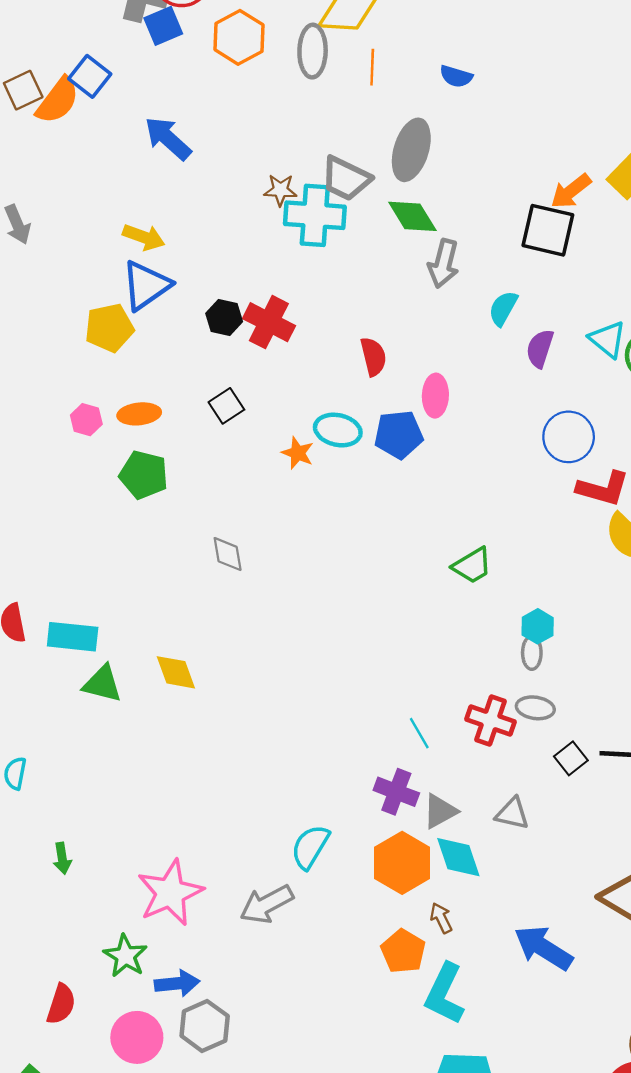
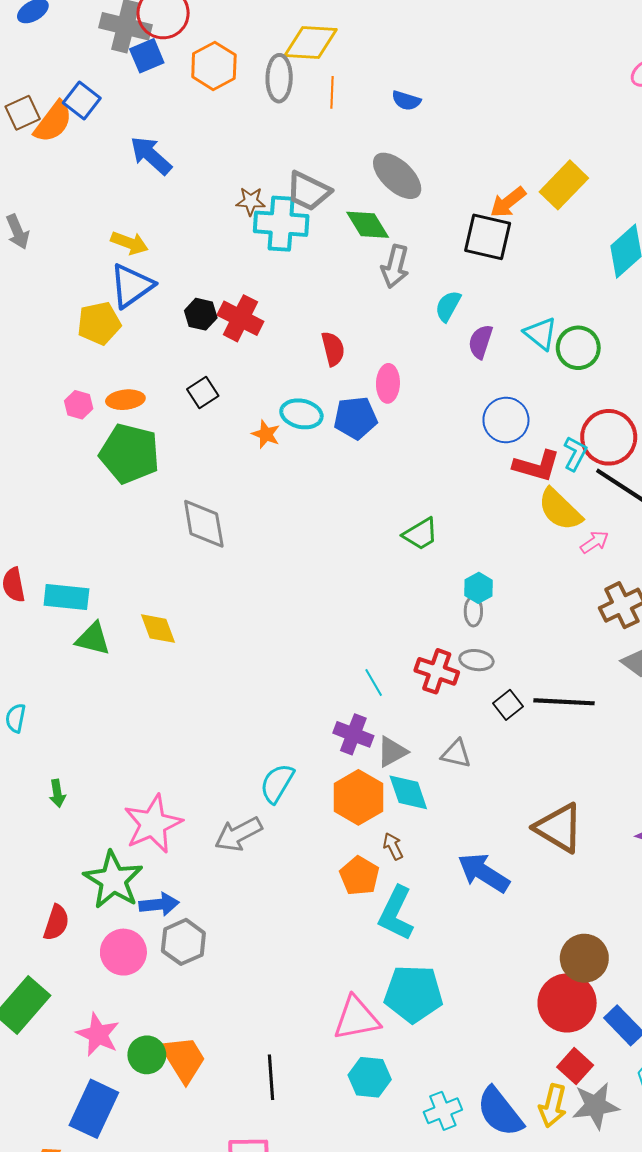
gray ellipse: (411, 150) -> (397, 176), moved, turned -64
green pentagon: (144, 475) -> (130, 454), size x1.4
gray diamond: (228, 554) -> (204, 524), size x1.6
green star: (125, 956) -> (113, 880), size x1.5

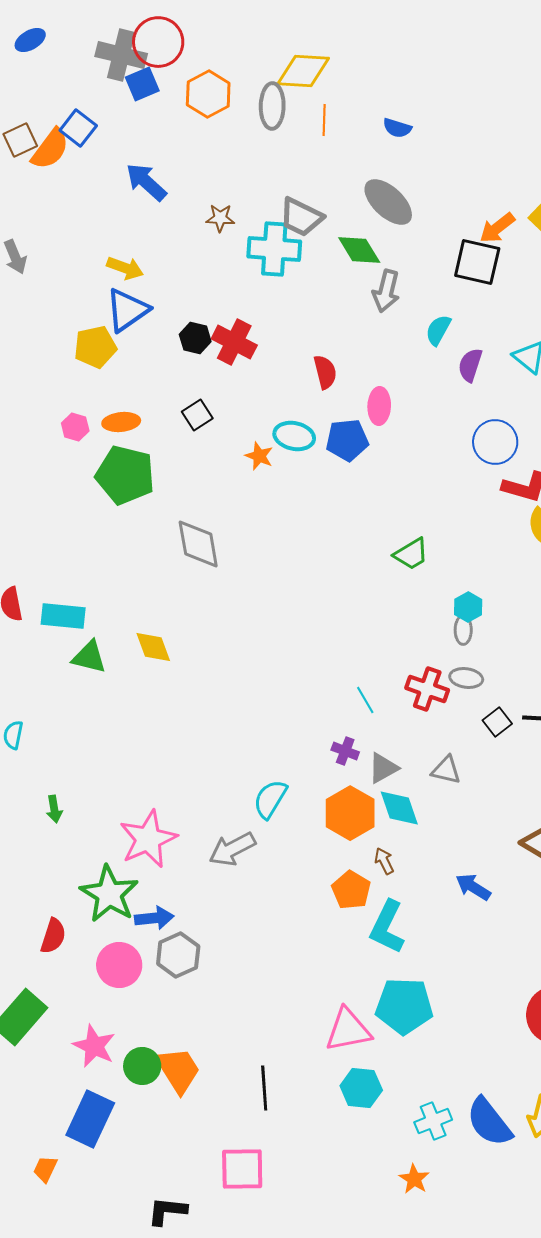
brown star: (251, 201) -> (220, 218), moved
purple cross: (353, 734) -> (345, 751), size x0.7
blue arrow: (484, 873) -> (473, 887), size x0.7

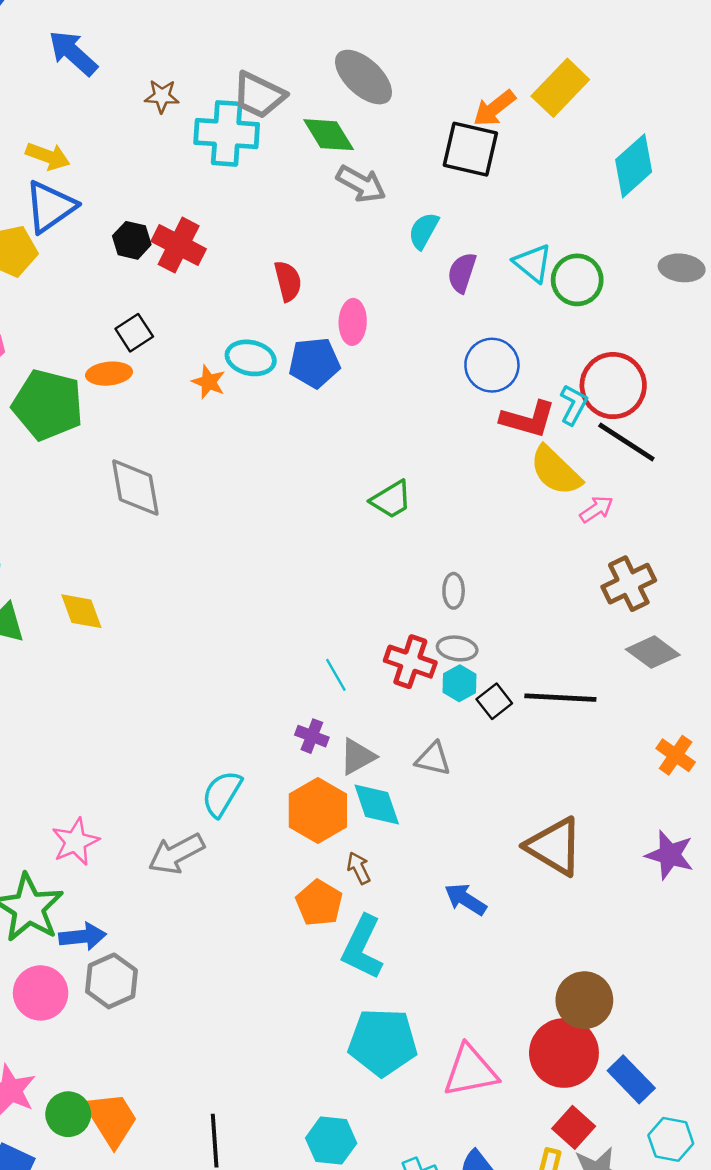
gray arrow: (386, 291) -> (361, 184), turned -75
orange ellipse: (121, 422) -> (109, 374), moved
cyan hexagon: (468, 607) -> (460, 683), moved
pink star: (148, 839) -> (75, 842), size x0.7
pink triangle: (348, 1030) -> (470, 1071), moved

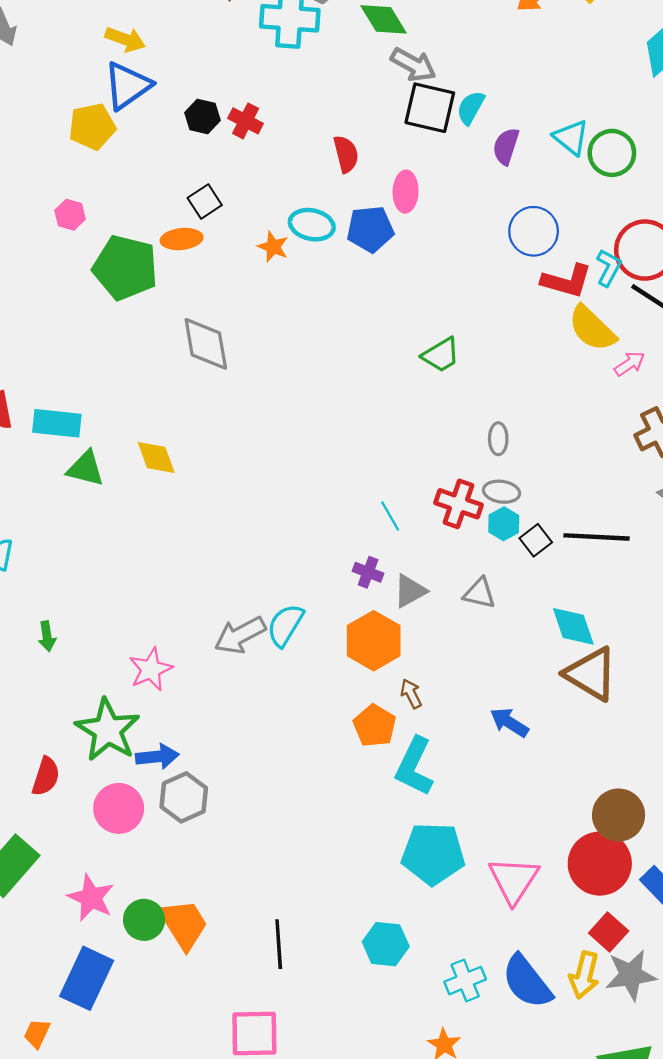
black square: (470, 149) -> (430, 108), moved
red cross: (179, 245) -> (246, 121), size x0.7
cyan diamond: (377, 804) -> (573, 626), moved
gray arrow: (176, 854) -> (240, 635), moved
pink triangle: (470, 1071) -> (514, 880), turned -46

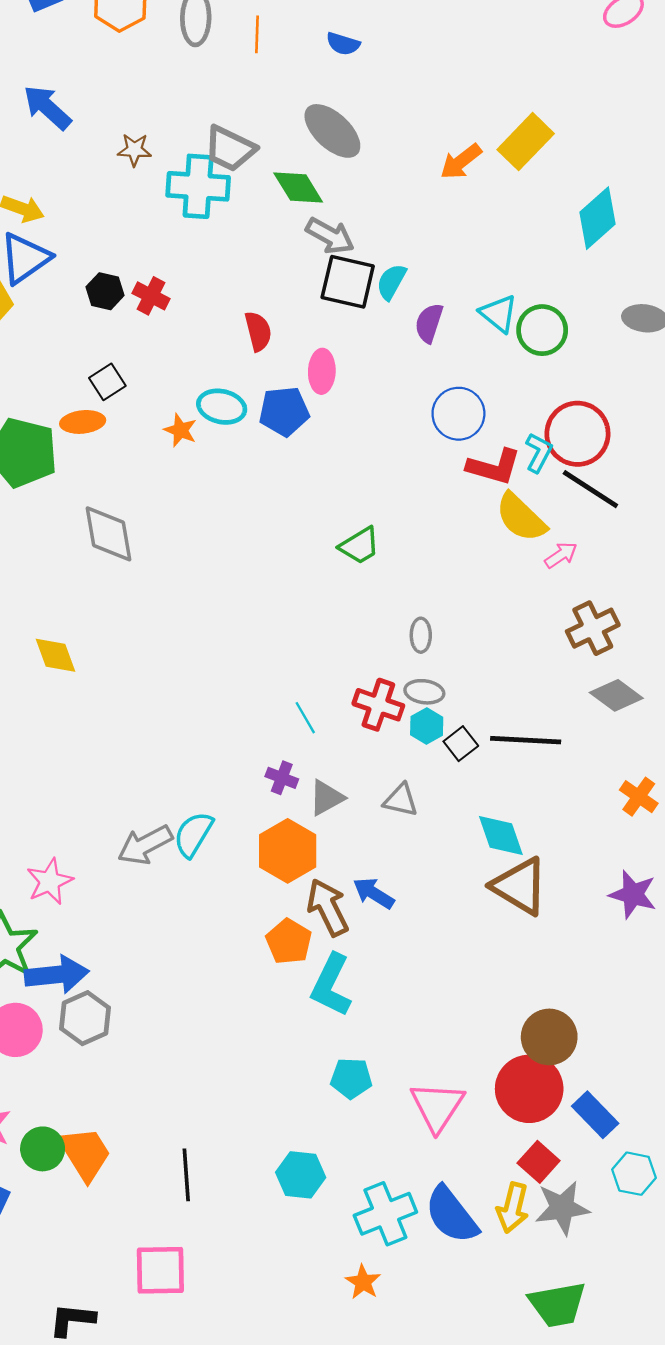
brown arrow: (411, 694) -> (328, 907), size x1.8
blue arrow: (509, 722) -> (374, 893), moved
blue arrow: (157, 757) -> (57, 975), size x1.4
cyan pentagon: (433, 854) -> (351, 1078), size x0.6
cyan cross: (465, 981) -> (385, 1214), size x1.4

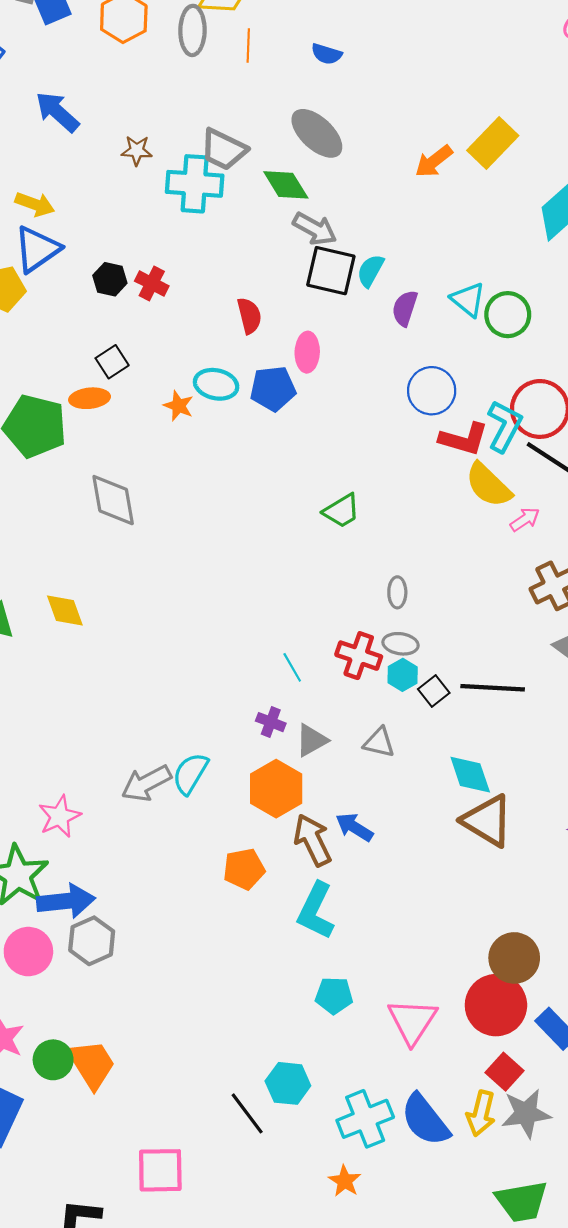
cyan L-shape: (539, 453) -> (505, 426), size x1.4
orange pentagon: (289, 942) -> (244, 869), moved, turned 30
black line: (186, 1175) -> (247, 1113), moved, turned -33

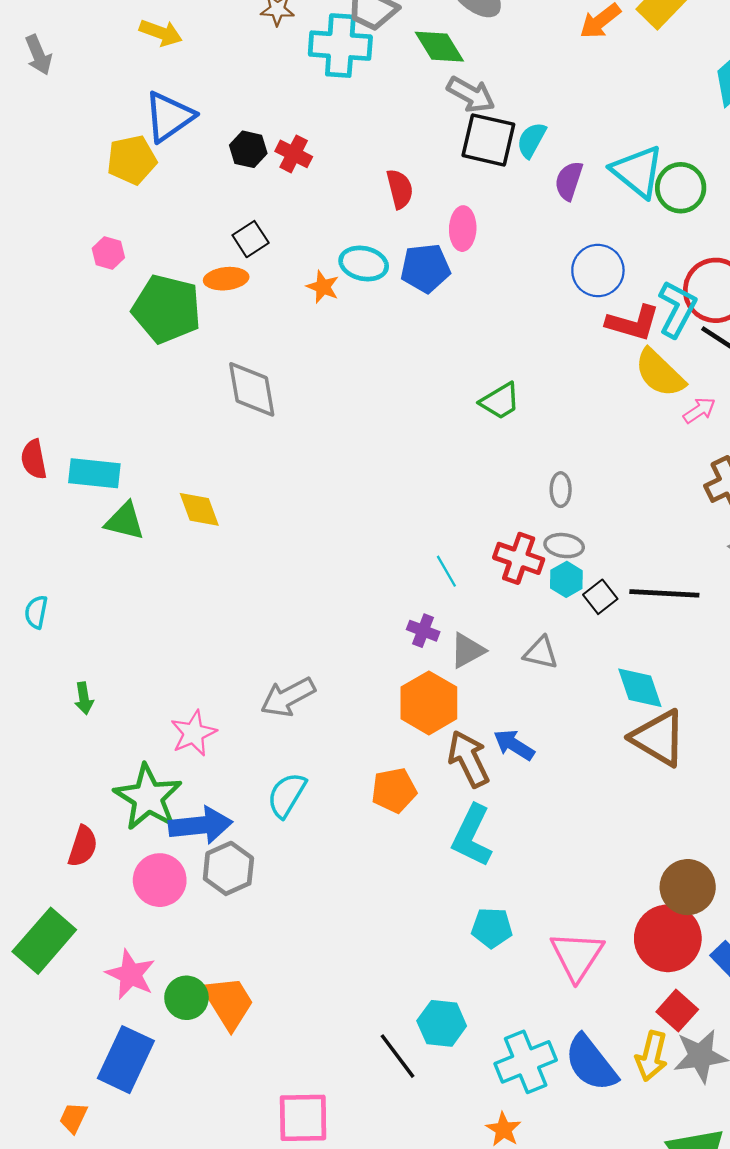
yellow arrow: (35, 204) -> (161, 33), moved
cyan triangle: (468, 300) -> (638, 171), size x1.4
cyan semicircle: (190, 774) -> (287, 795), moved

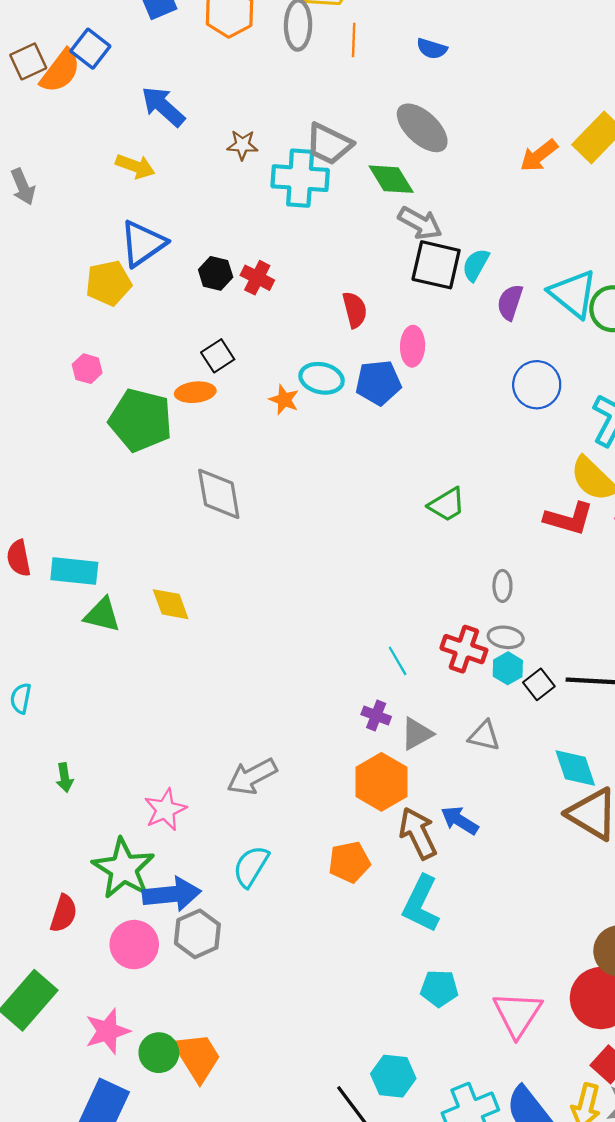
red L-shape: (633, 323) -> (569, 519), moved
pink star: (131, 974) -> (107, 1031), turned 30

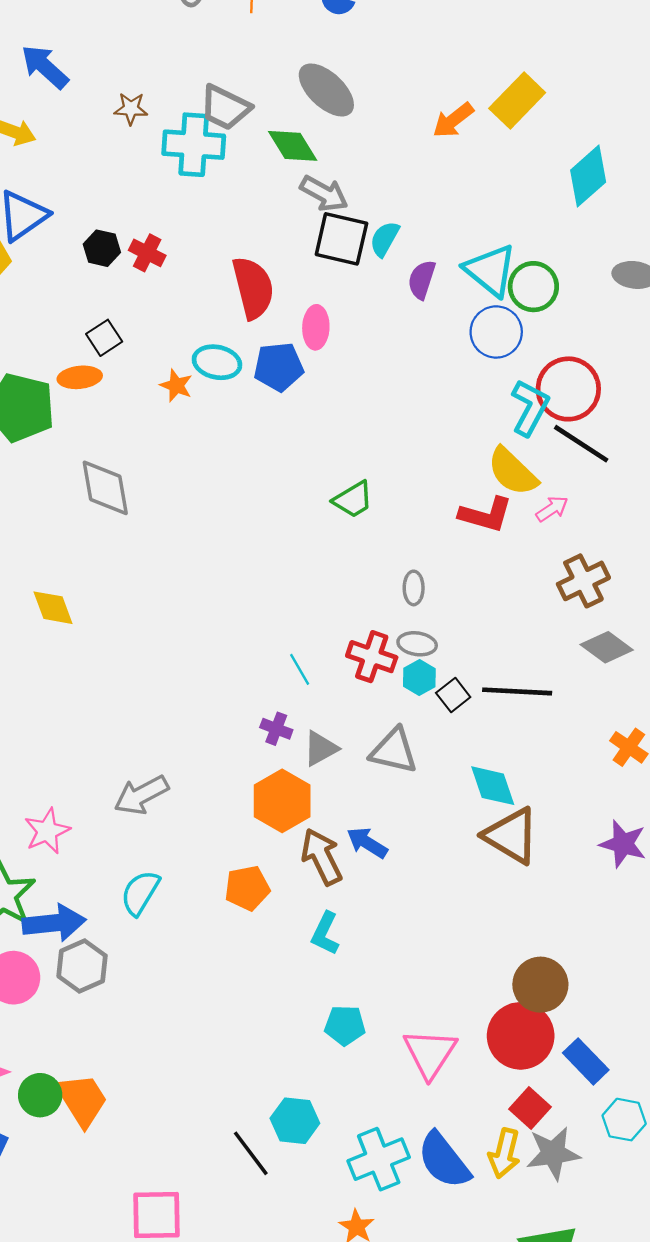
red semicircle: (355, 310) -> (253, 288), size x1.6
blue circle: (537, 385) -> (496, 332), moved
gray triangle: (484, 736) -> (394, 751), size x1.4
cyan L-shape: (421, 904) -> (325, 933), size x0.7

